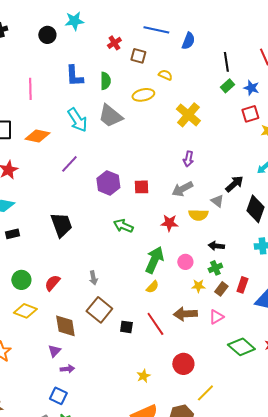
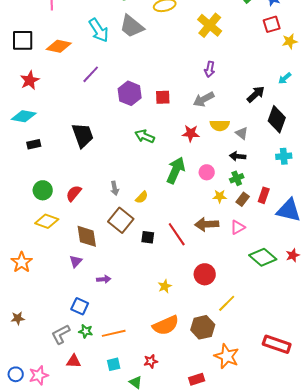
gray triangle: (217, 201) -> (242, 133), moved
yellow semicircle: (152, 287) -> (142, 197), moved
purple arrow: (67, 369) -> (104, 279), moved

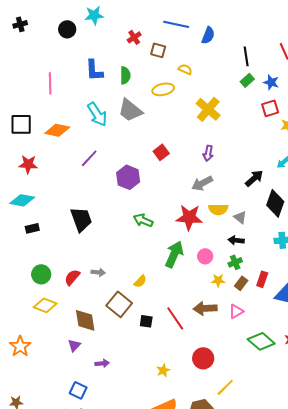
red star: (30, 80) -> (28, 164), turned 30
red square: (163, 97) -> (161, 152), moved, turned -35
red star: (191, 133) -> (189, 217), size x1.5
gray arrow: (115, 188) -> (98, 272), moved, turned -72

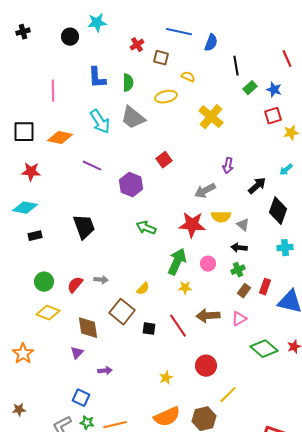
black line: (246, 56) -> (236, 66), moved
purple arrow: (208, 153) -> (228, 166), moved
purple line: (89, 158) -> (92, 166), turned 72
yellow star: (218, 280) -> (185, 288), moved

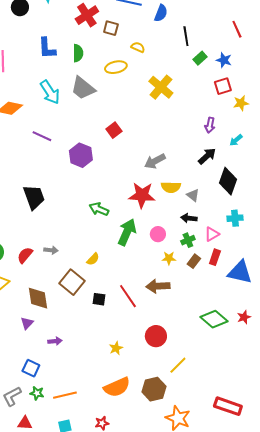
red cross: (137, 45) -> (87, 15), size x1.6
purple arrow: (228, 166) -> (210, 125), moved
green arrow: (146, 228) -> (99, 209), moved
yellow star: (185, 288) -> (169, 258), moved
pink triangle: (239, 319) -> (212, 234), moved

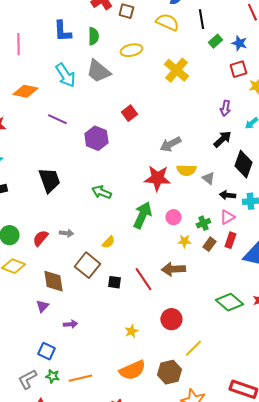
yellow semicircle: (138, 47) -> (167, 22), moved, size x1.6
green arrow: (99, 209) -> (101, 192), moved
black arrow: (189, 218) -> (227, 195), moved

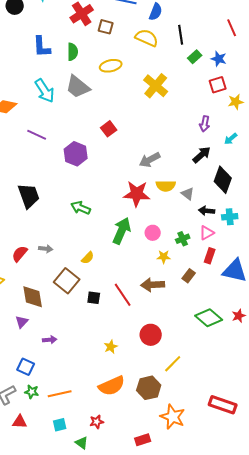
brown rectangle: (209, 244) -> (189, 276), moved

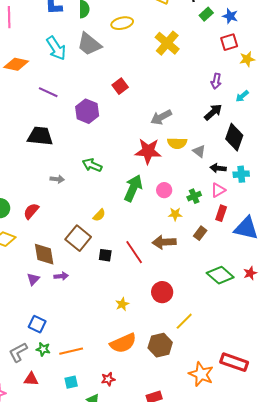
black trapezoid: (29, 196) -> (40, 136), moved, turned -64
gray arrow: (46, 249) -> (57, 179), moved
purple arrow: (50, 340) -> (61, 276), moved
orange star: (173, 417) -> (201, 374), moved

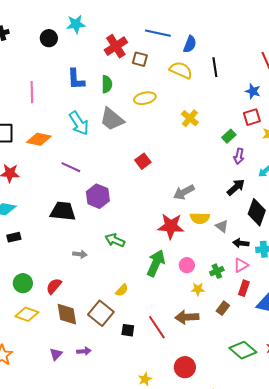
green rectangle: (206, 14) -> (229, 136), moved
yellow cross: (167, 43) -> (190, 118), size x0.7
purple hexagon: (87, 111) -> (98, 196), moved
brown diamond: (44, 254) -> (67, 314), moved

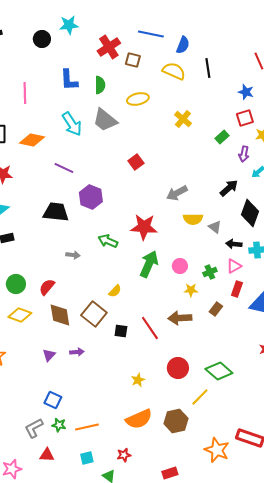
purple arrow: (239, 156) -> (244, 154), moved
red star: (171, 226) -> (144, 227), moved
green diamond: (243, 350) -> (219, 371), moved

